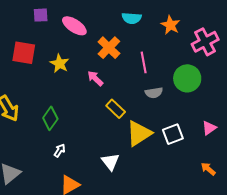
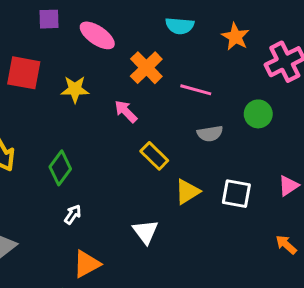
pink line: (144, 62) -> (196, 90), turned -65
yellow star: (60, 64) -> (75, 89), turned -30
green circle: (187, 78) -> (258, 114), size x0.7
yellow triangle: (139, 133) -> (187, 192), size x0.7
white square: (173, 134) -> (236, 194), turned 30

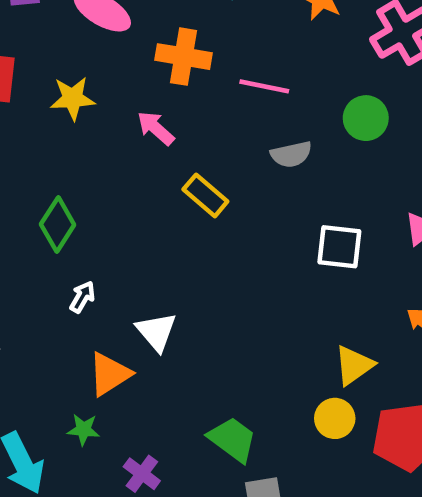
orange cross: (146, 68) -> (183, 57), turned -32
yellow triangle: (187, 192) -> (354, 365), moved
white triangle: (145, 232) -> (156, 332), moved

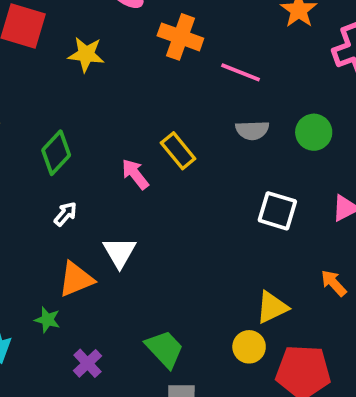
green circle: (366, 118) -> (314, 132), moved
pink arrow: (156, 128) -> (135, 174), moved

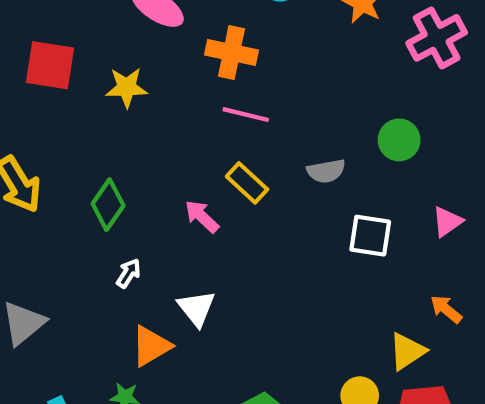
pink line: (241, 72) -> (246, 115), moved
gray semicircle: (252, 130) -> (326, 171), moved
yellow triangle: (272, 307) -> (407, 351), moved

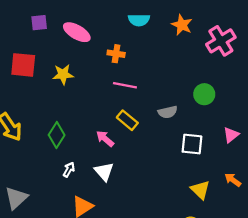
orange cross: (232, 52) -> (116, 54), size x0.7
white triangle: (196, 308) -> (104, 172), moved
yellow triangle: (407, 351) -> (200, 190), moved, turned -40

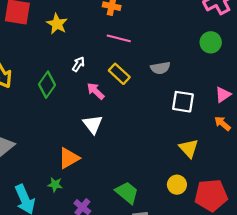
yellow star: (63, 74) -> (57, 24), turned 30
green circle: (204, 94) -> (211, 42), moved
white arrow: (69, 170) -> (78, 64), moved
orange arrow: (233, 180) -> (222, 123), moved

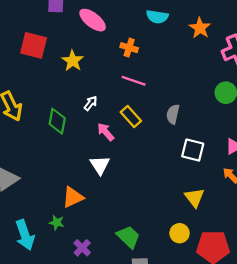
gray semicircle: (160, 68) -> (173, 114), turned 108
green diamond: (47, 85) -> (57, 121), turned -30

